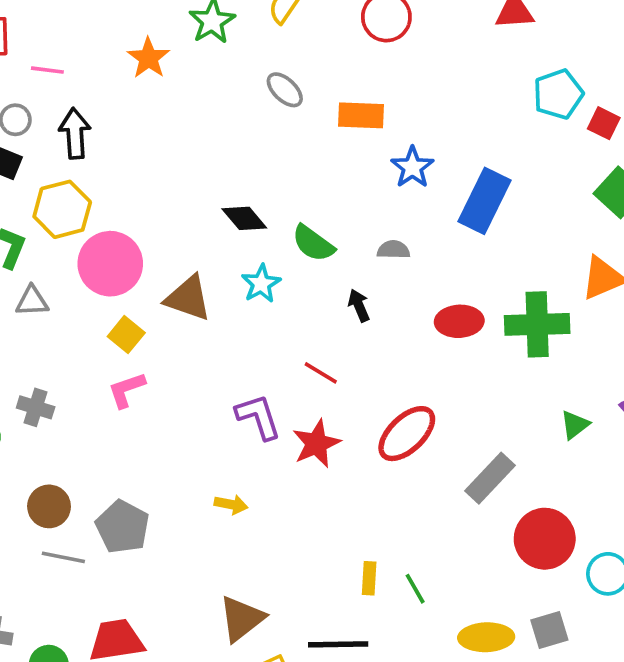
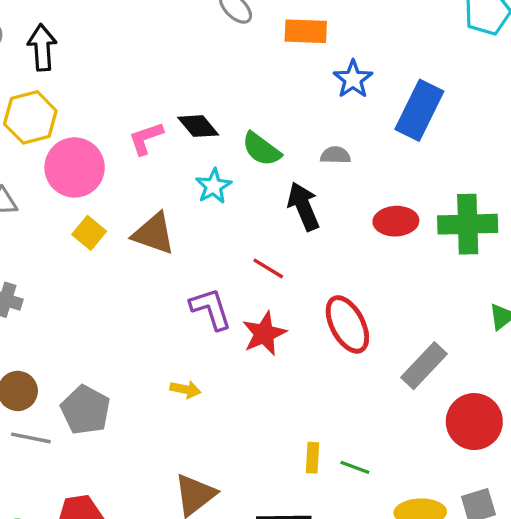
brown triangle: (188, 298) -> (154, 234), moved
black arrow: (359, 305) -> (303, 206), size x1.6
pink L-shape: (127, 390) -> (146, 138), moved
red ellipse: (407, 434) -> (347, 324), turned -74
green line: (415, 589) -> (355, 467), turned -40

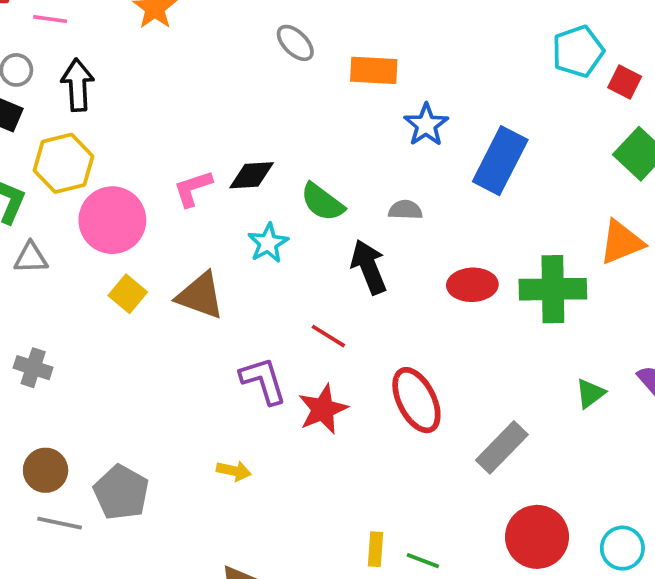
black diamond: (198, 126) -> (252, 175), turned -54
red circle: (474, 422) -> (537, 537), moved

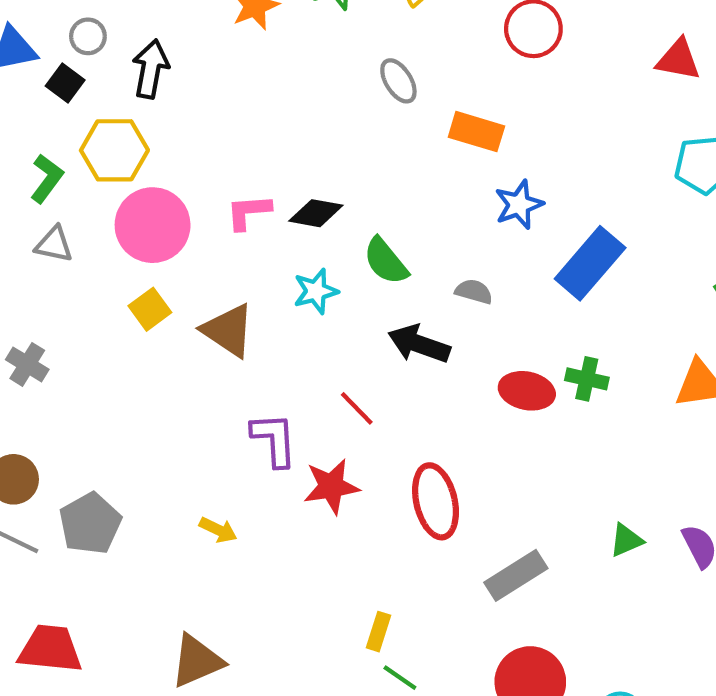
black arrow: (369, 267) -> (419, 344), turned -62
green cross: (553, 289) -> (587, 379), moved, size x0.6
yellow rectangle: (375, 549) -> (378, 632), moved

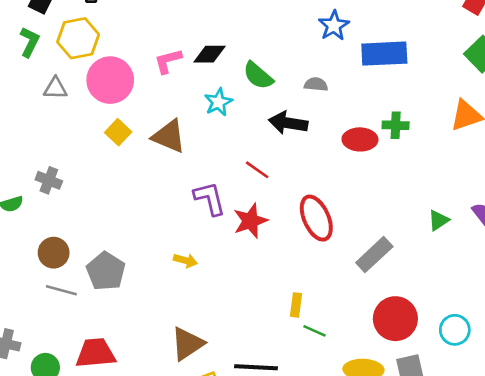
green L-shape: (47, 178) -> (30, 42), moved
gray triangle: (54, 244) -> (55, 88), moved
blue rectangle: (590, 263) -> (384, 54), turned 57

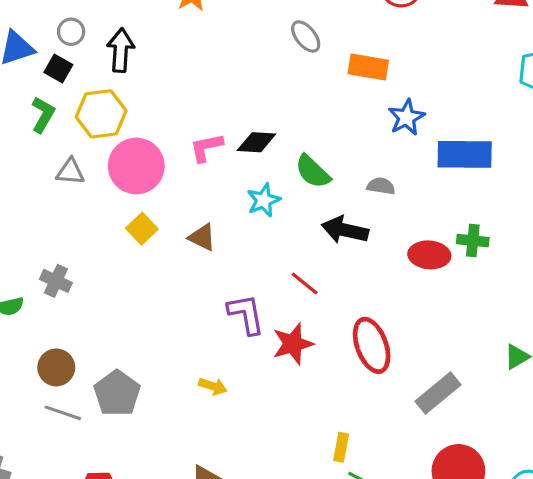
brown triangle: (169, 136) -> (202, 237), size x0.7

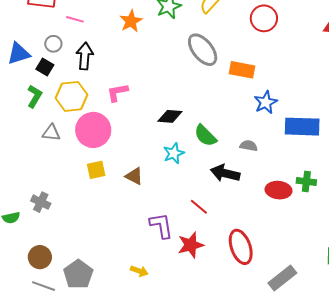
gray ellipse: (306, 36) -> (203, 50), size x1.6
pink L-shape: (206, 147) -> (117, 92), moved
yellow square: (142, 229) -> (96, 170), turned 30

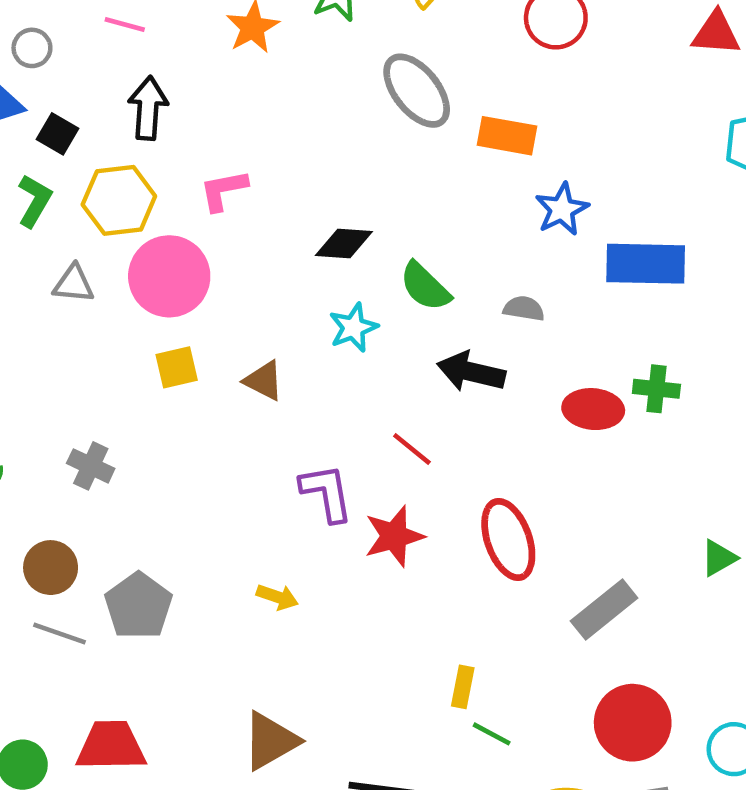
gray circle: (53, 44) -> (32, 48), moved
gray cross: (41, 202) -> (91, 466), moved

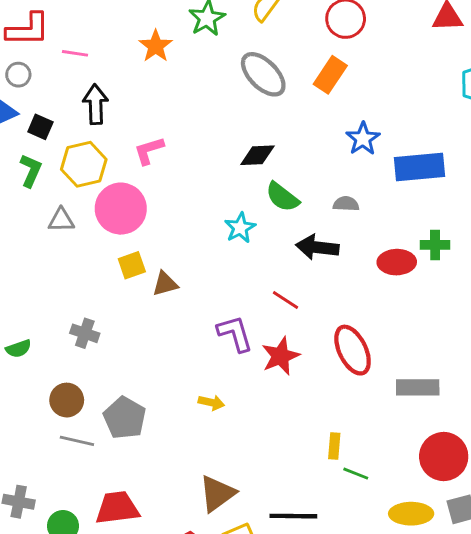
orange rectangle: (507, 136) -> (330, 75), moved, turned -60
black diamond: (344, 243) -> (257, 155), moved
brown triangle: (264, 381) -> (165, 284), moved, turned -36
gray rectangle: (604, 609) -> (418, 387), turned 45

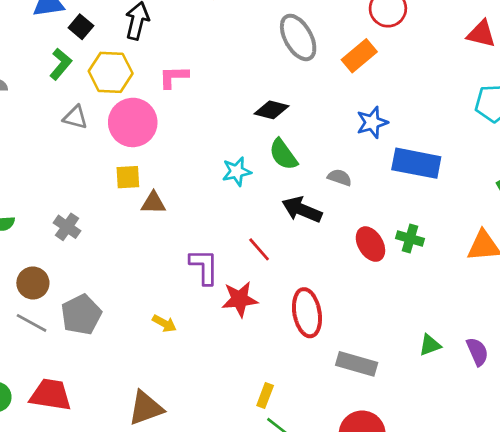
red ellipse: (397, 262) -> (370, 244), turned 44

